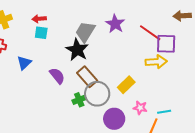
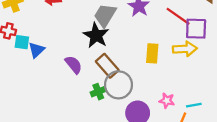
cyan square: (41, 33) -> (22, 42), moved
yellow rectangle: (126, 85) -> (152, 53), moved, turned -42

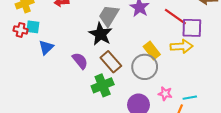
cyan square: (22, 42) -> (33, 27), moved
yellow rectangle: (152, 53) -> (152, 50), turned -42
gray circle: (119, 85) -> (145, 67), moved
green cross: (98, 92) -> (103, 85), size x1.5

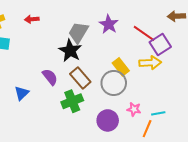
purple square: (192, 28) -> (160, 45), turned -35
blue triangle: (46, 47) -> (22, 93), moved

